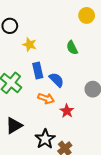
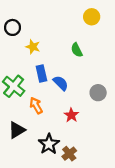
orange arrow: (46, 98) -> (36, 106), moved, turned -140

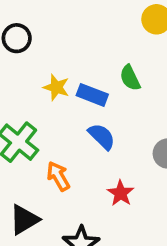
yellow star: (33, 47) -> (56, 87), moved
blue rectangle: (41, 73) -> (92, 95), moved, turned -56

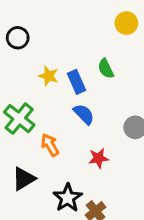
blue rectangle: (92, 95) -> (76, 82), turned 45
red star: (121, 193) -> (98, 158), turned 30

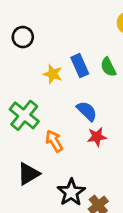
blue rectangle: (76, 82) -> (80, 66), moved
red star: (98, 158) -> (97, 137), moved

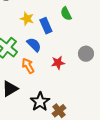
blue rectangle: (80, 66) -> (46, 26), moved
blue semicircle: (87, 111) -> (34, 45), moved

